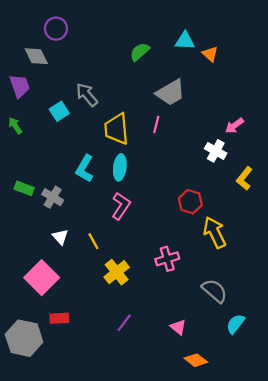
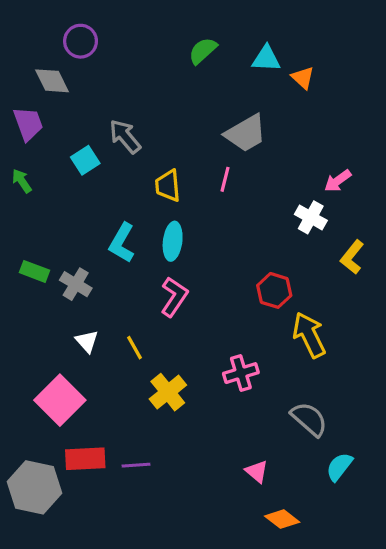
green semicircle: (140, 52) -> (203, 51), moved
yellow trapezoid: (117, 129) -> (168, 186), size x0.7
red rectangle: (59, 318) -> (85, 459), size x1.4
purple line: (124, 323) -> (136, 465), moved, turned 48

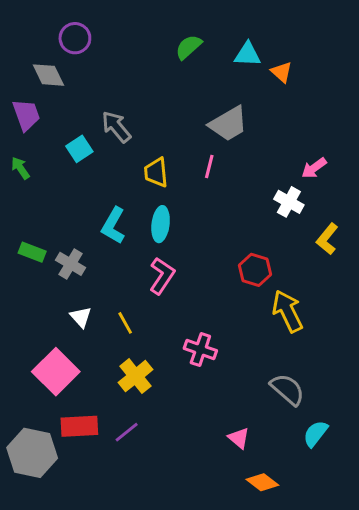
pink cross: (241, 373) -> (200, 350), moved, turned 36
yellow cross: (168, 392) -> (135, 376), moved
purple line: (136, 465) -> (127, 432), turned -35

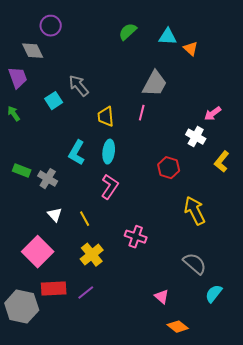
gray trapezoid: (228, 124) -> (155, 84), turned -32
red hexagon: (255, 270) -> (169, 168), moved

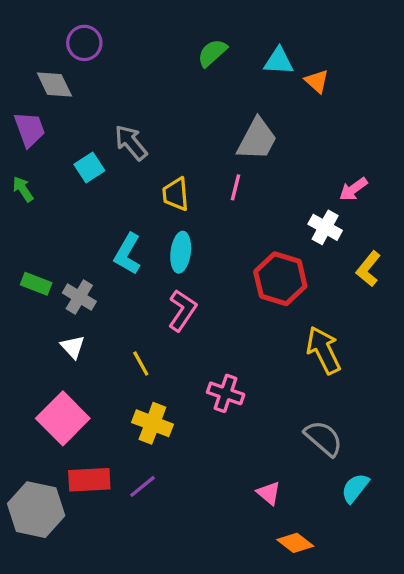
red hexagon: (169, 168) -> (280, 279), size x1.4
white triangle: (55, 215) -> (73, 347), moved
yellow cross: (92, 255) -> (152, 423), turned -30

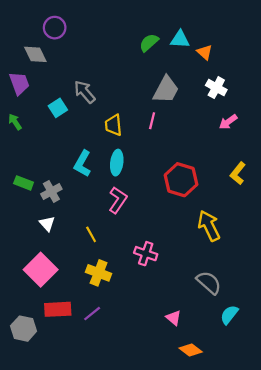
green semicircle: (212, 53) -> (149, 43), moved
white cross: (325, 227) -> (216, 88), moved
gray cross: (79, 297) -> (51, 191), turned 30
gray hexagon: (36, 510) -> (24, 329), size x0.7

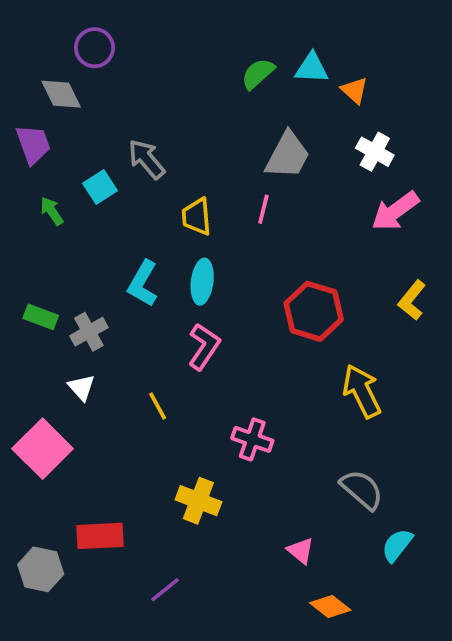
green arrow: (15, 122) -> (52, 211), moved
pink arrow: (228, 122) -> (395, 211), size x1.5
pink square: (41, 270) -> (43, 449), moved
yellow cross: (99, 273) -> (198, 501), moved
purple line: (92, 314) -> (165, 590), moved

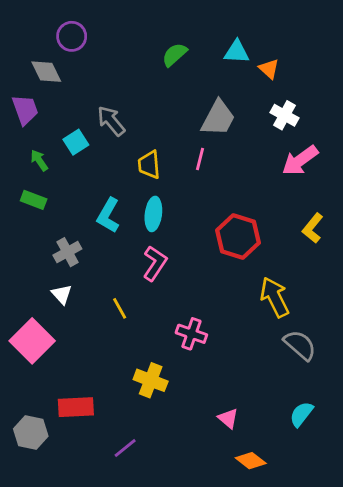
green semicircle: (258, 74) -> (175, 55), moved
green rectangle: (41, 317) -> (34, 200), moved
gray semicircle: (362, 490) -> (300, 345), moved

